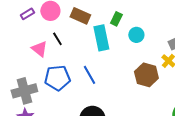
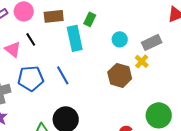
brown rectangle: (80, 16) -> (54, 16), turned -30
cyan circle: (136, 35) -> (120, 39), moved

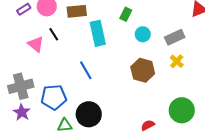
green rectangle: (90, 19) -> (126, 14), moved
yellow cross: (142, 61) -> (177, 61), moved
blue pentagon: (31, 78) -> (54, 97), moved

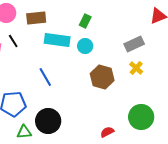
cyan rectangle: (98, 33) -> (57, 40), turned -70
cyan circle: (143, 34) -> (85, 46), moved

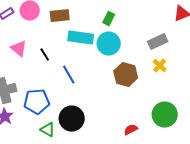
black line: (13, 41) -> (45, 55), moved
cyan circle: (85, 46) -> (109, 44), size x1.5
green triangle: (24, 132) -> (48, 130), turned 35

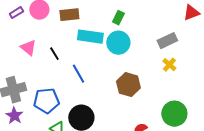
brown hexagon: (126, 75) -> (128, 85), moved

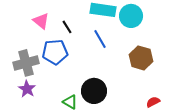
blue line: (78, 74) -> (100, 39), moved
blue pentagon: (46, 101) -> (55, 52), moved

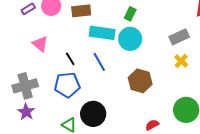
black line: (67, 27) -> (70, 59), moved
blue pentagon: (55, 52) -> (67, 85), moved

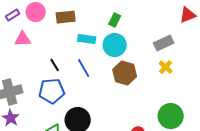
cyan rectangle: (102, 33) -> (87, 39), size x0.7
pink triangle: (40, 44) -> (23, 39), moved, turned -42
brown hexagon: (140, 81) -> (125, 73), moved

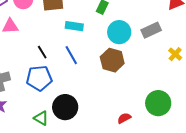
cyan circle: (115, 45) -> (119, 32), moved
yellow cross: (166, 67) -> (175, 54), moved

